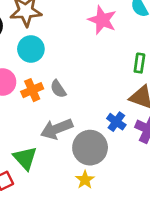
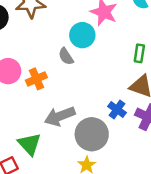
cyan circle: (31, 49) -> (82, 35), moved
gray semicircle: (58, 89) -> (66, 56), moved

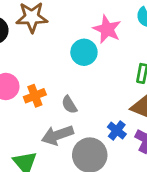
gray semicircle: (66, 56) -> (69, 105), moved

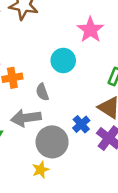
cyan circle: (84, 52) -> (63, 60), moved

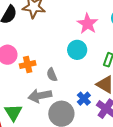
cyan circle: (63, 60) -> (77, 50), moved

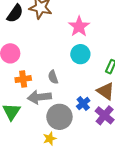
pink star: (88, 24) -> (79, 26), moved
orange cross: (28, 65) -> (23, 79), moved

